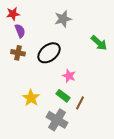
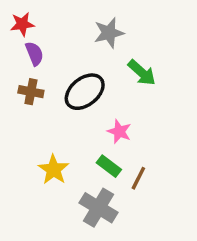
green arrow: (99, 43) -> (142, 73), moved

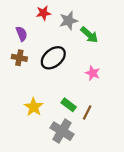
red star: (22, 24) -> (43, 13), moved
green arrow: (142, 73) -> (89, 35), moved
pink star: (119, 131) -> (93, 73), moved

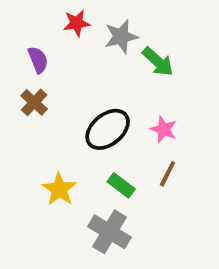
brown cross: (19, 58) -> (34, 102), turned 32
black ellipse: (53, 58) -> (108, 129), moved
brown line: (87, 112) -> (167, 174), moved

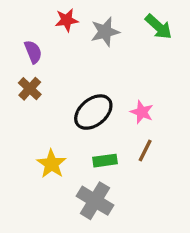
green arrow: (158, 62) -> (159, 27), moved
green rectangle: (121, 185) -> (105, 161), turned -45

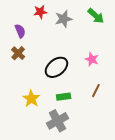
pink star: (142, 112) -> (92, 59), moved
brown line: (145, 151) -> (96, 91), moved
gray cross: (95, 201) -> (58, 121), turned 30

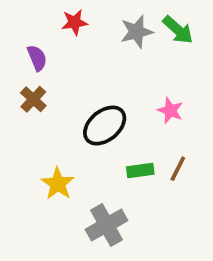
gray star: (64, 19) -> (137, 32), moved
green rectangle: (64, 97) -> (140, 171), moved

